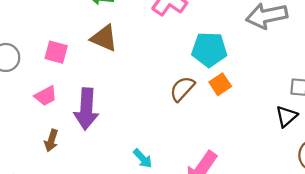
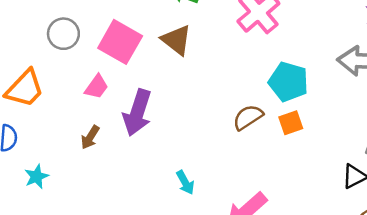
pink square: (56, 52) -> (120, 42), size x1.6
pink trapezoid: (46, 96) -> (96, 87), turned -40

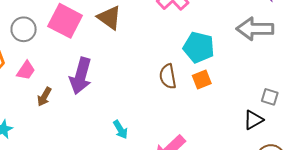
gray circle: (63, 34) -> (24, 29), moved
pink trapezoid: (96, 87) -> (26, 71), moved
brown semicircle: (248, 117) -> (168, 76), turned -65

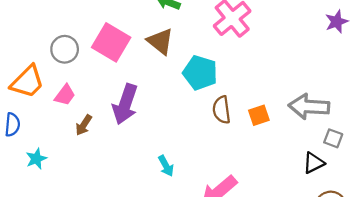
gray arrow: (255, 29) -> (309, 107), moved
cyan pentagon: (199, 47) -> (200, 73), moved

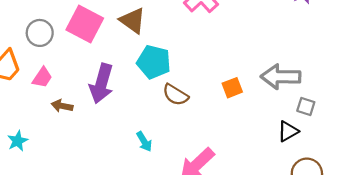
cyan pentagon: (200, 73) -> (154, 62), moved
brown semicircle: (222, 110) -> (175, 95), moved, turned -48
brown arrow: (84, 125) -> (62, 106), turned 72

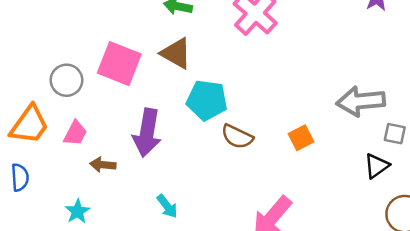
orange square: (232, 88) -> (301, 138), moved
cyan star: (18, 141) -> (77, 211), moved
cyan arrow: (144, 142) -> (167, 206), moved

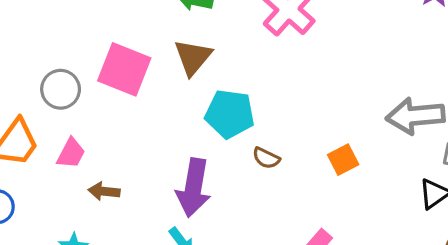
brown triangle: (176, 53) -> (193, 57), turned 40
purple arrow: (147, 133) -> (193, 188), moved
brown semicircle: (237, 137) -> (266, 158), size x0.7

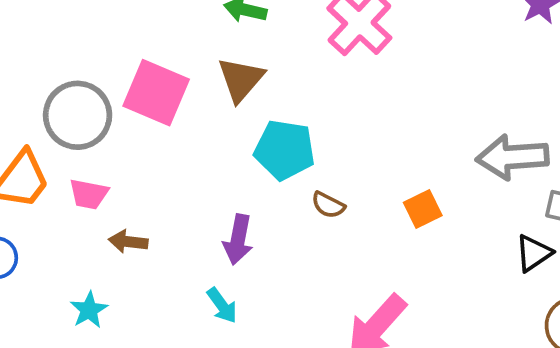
gray circle: (61, 89) -> (78, 115), size x1.4
pink trapezoid: (71, 153) -> (89, 194), turned 72
purple arrow: (193, 188) -> (238, 240), size x0.7

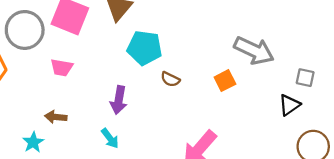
gray arrow: (512, 157) -> (254, 51), moved, turned -150
pink trapezoid: (89, 194) -> (62, 68), moved
brown arrow: (128, 242) -> (56, 117), moved

